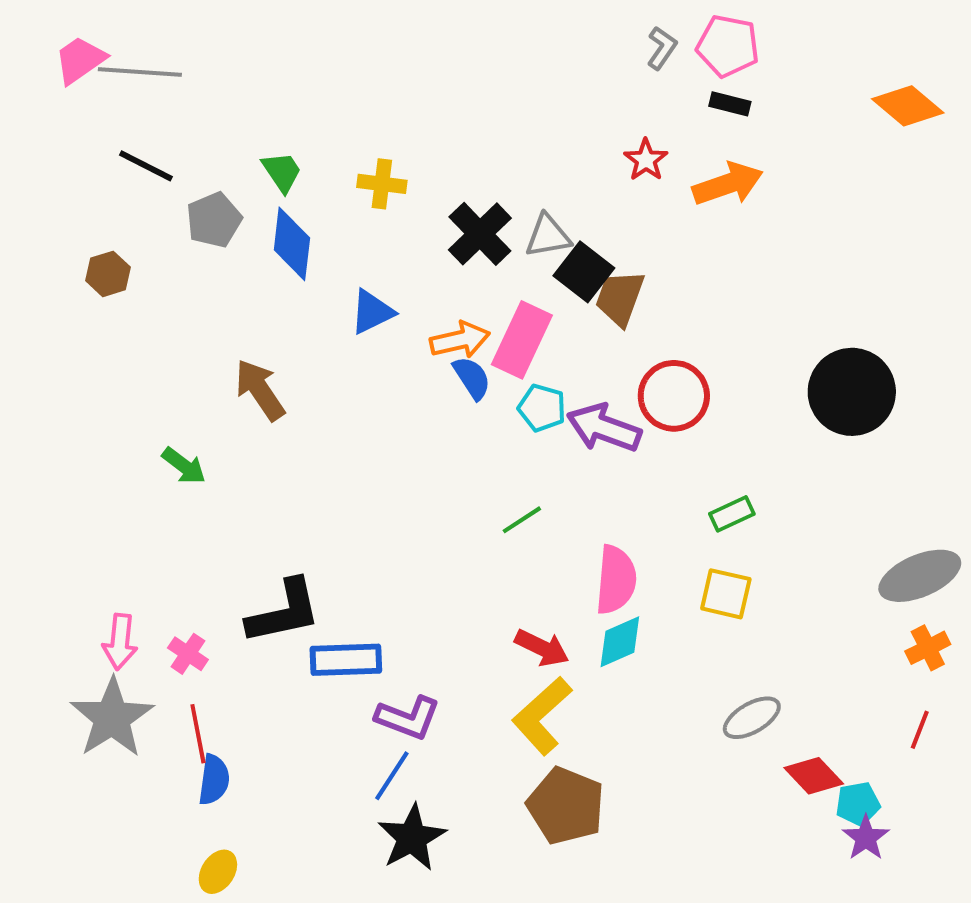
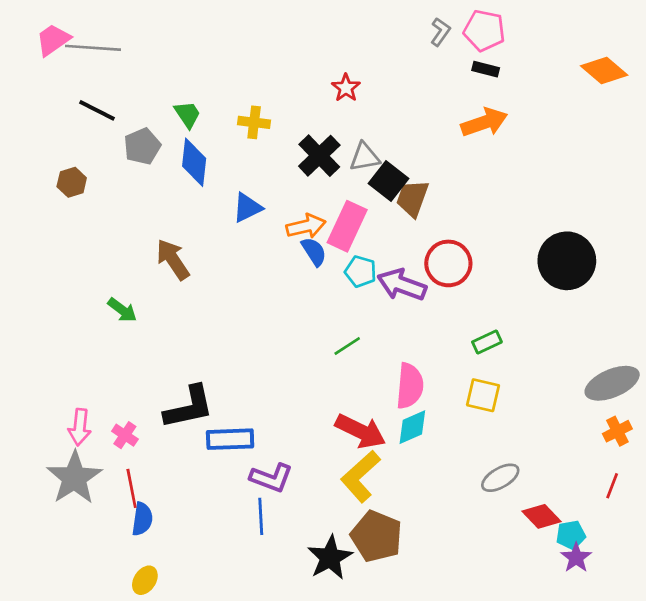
red star: (646, 160) -> (346, 88), moved
red arrow: (542, 648) -> (361, 431), size x1.4
blue line: (392, 776) -> (261, 516), turned -36
black star: (412, 838) -> (330, 558), moved

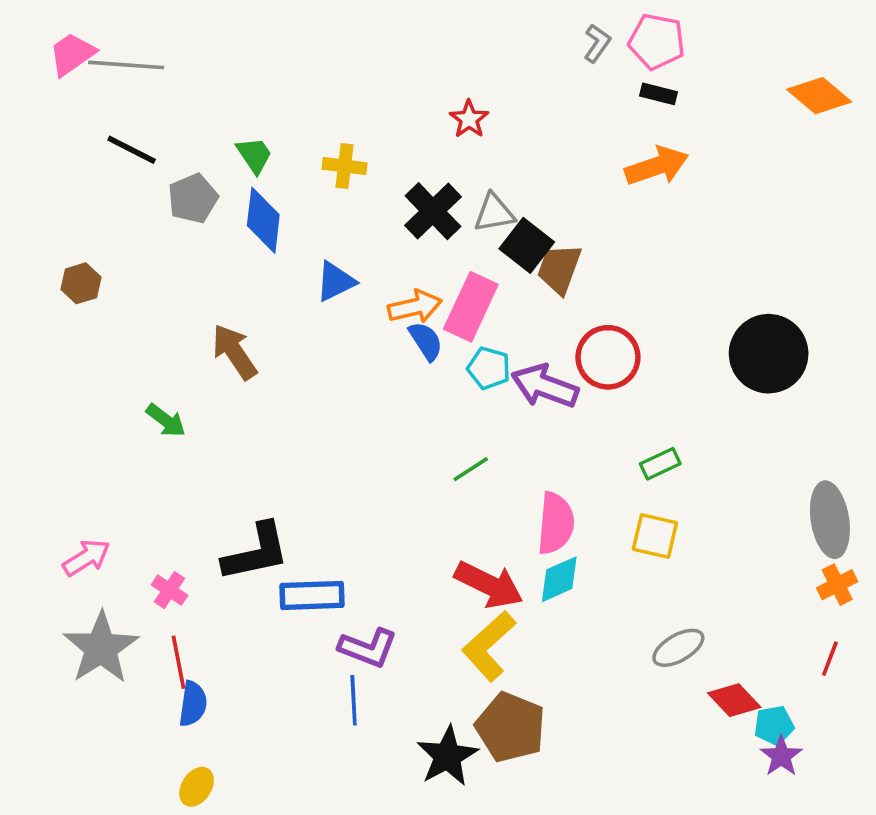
brown hexagon: (72, 182) -> (81, 283), moved
gray ellipse: (612, 383) -> (830, 520), turned -76
pink arrow: (80, 427) -> (86, 558), moved, turned -128

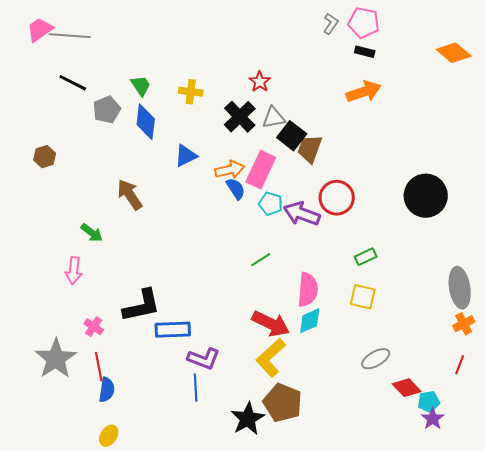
red star: (469, 119) -> (260, 82), moved
pink arrow: (86, 558) -> (74, 271), moved, turned 128

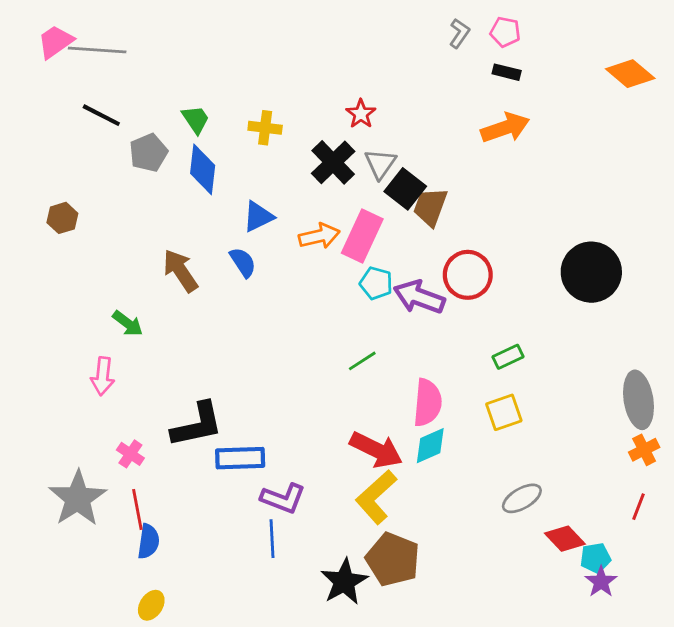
pink pentagon: (364, 23) -> (505, 32), size x0.7
gray triangle: (274, 118) -> (380, 164), turned -45
blue semicircle: (236, 189) -> (243, 262), moved
yellow square: (363, 297) -> (504, 412), turned -32

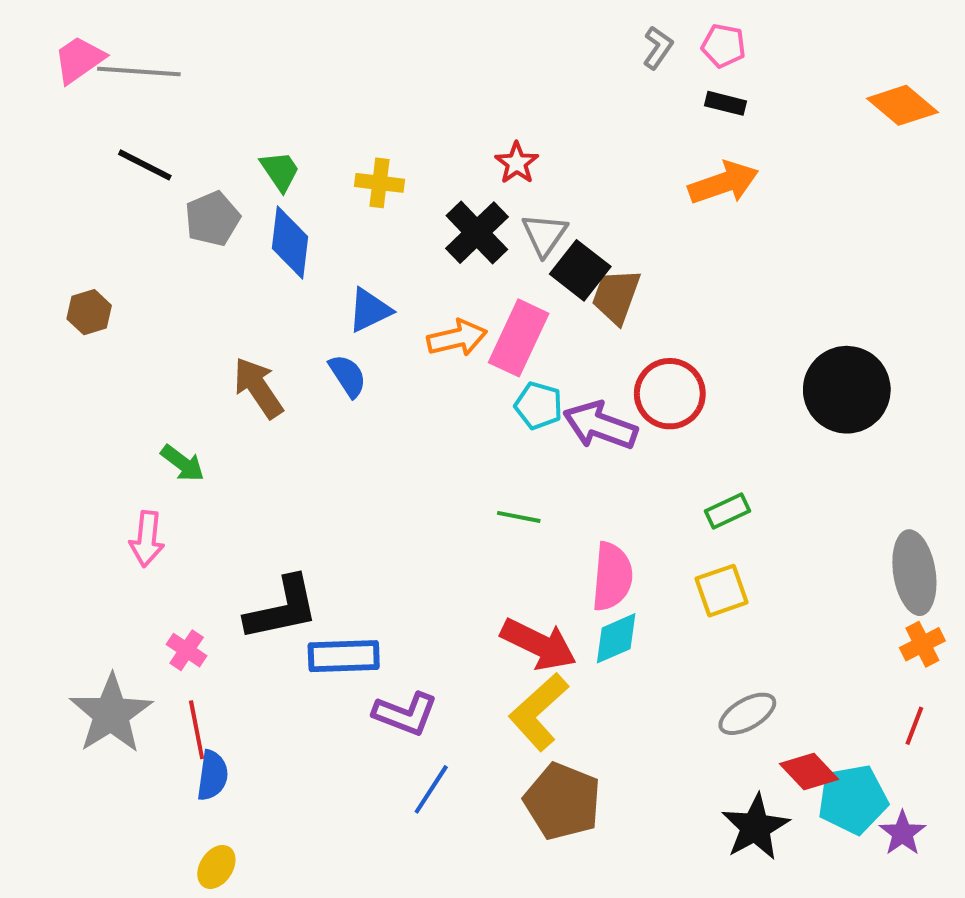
green line: (362, 361) -> (519, 517), turned 44
blue line: (272, 539) -> (431, 789), moved, turned 36
cyan pentagon: (595, 558) -> (853, 799), size x1.6
black star: (344, 582) -> (755, 827), moved
purple star: (601, 582) -> (902, 833), moved

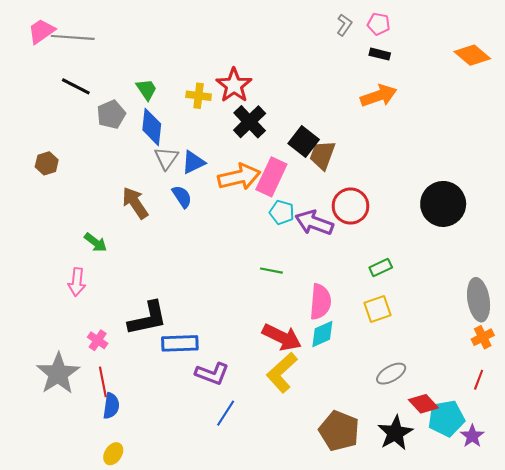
red star: (517, 163) -> (234, 85), moved, size x1.6
gray triangle: (545, 235) -> (166, 158), moved
orange arrow: (457, 338) -> (239, 177), size x1.4
brown pentagon: (562, 801) -> (339, 431), moved

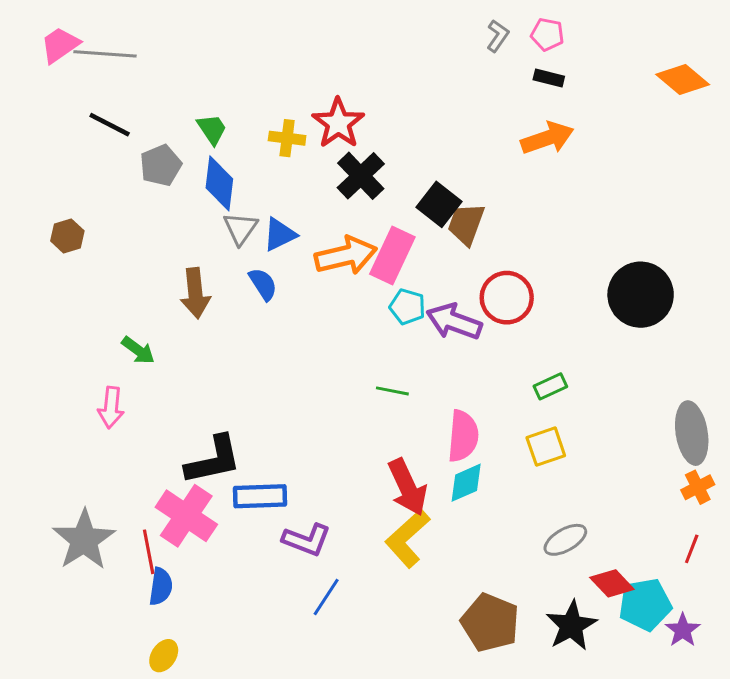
brown arrow: (135, 203) -> (195, 293), turned -152
red arrow: (282, 337) -> (407, 487), turned 39
pink cross: (98, 340) -> (186, 516), moved, size x2.0

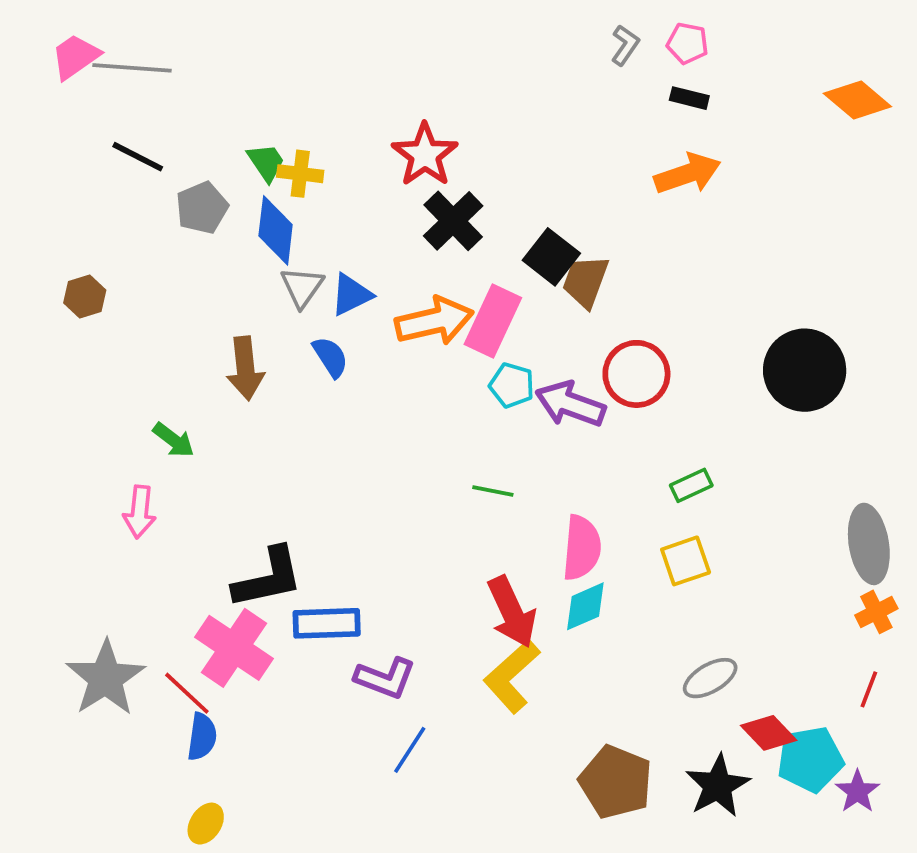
yellow cross: (287, 138) -> (300, 174), moved
red line: (149, 552) -> (187, 693), turned -36

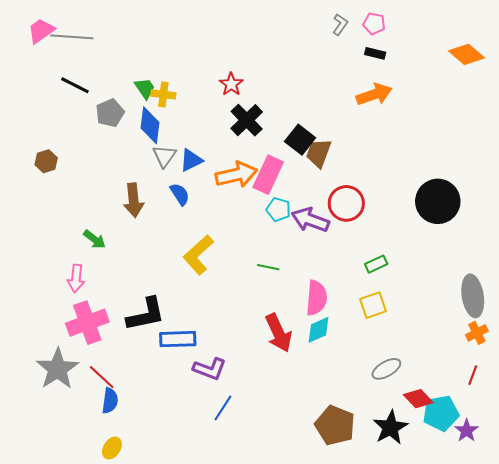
red star: (425, 155) -> (231, 84), size x0.7
pink cross: (234, 648) -> (87, 323), moved, turned 36
yellow L-shape: (512, 676) -> (198, 255), moved

